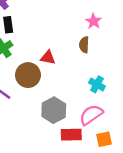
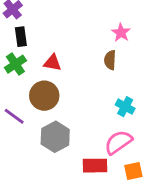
red triangle: (48, 58) -> (52, 63), moved
gray hexagon: (54, 110) -> (55, 137), moved

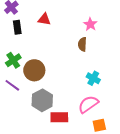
red triangle: (52, 63) -> (44, 19), moved
green cross: (15, 64) -> (13, 60), moved
red rectangle: (95, 166) -> (59, 117), moved

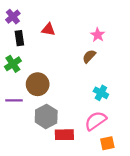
brown semicircle: (82, 44) -> (89, 56), turned 40
green cross: (13, 60) -> (13, 64), moved
purple line: (12, 85) -> (14, 100), turned -35

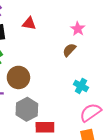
pink semicircle: (96, 121) -> (90, 112), moved

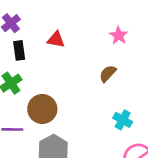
pink star: (78, 29) -> (119, 35), moved

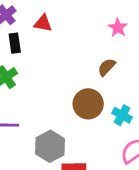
red triangle: (56, 40) -> (43, 23), moved
brown circle: (42, 109) -> (88, 104), moved

